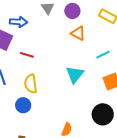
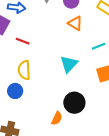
black circle: (103, 114) -> (74, 103), moved

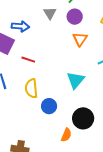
orange triangle: (75, 23) -> (80, 39), turned 35
blue circle: (15, 91) -> (49, 106), moved

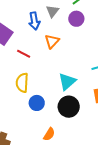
blue arrow: (21, 26) -> (34, 21), moved, turned 66
orange triangle: (80, 39) -> (52, 41), moved
black circle: (83, 118) -> (69, 107), moved

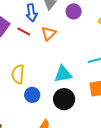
red line: (24, 54) -> (24, 31), moved
cyan triangle: (67, 82) -> (63, 74), turned 30

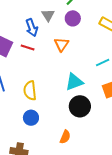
orange triangle: (49, 33) -> (61, 44), moved
blue circle: (32, 95) -> (31, 118), moved

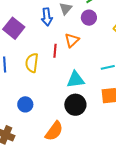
red line: (28, 47) -> (55, 51), moved, turned 64
yellow semicircle: (30, 91) -> (32, 63), moved
orange semicircle: (65, 137) -> (54, 131), size x1.5

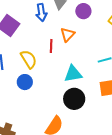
yellow semicircle: (32, 63) -> (29, 59), turned 144
blue circle: (25, 104) -> (25, 82), moved

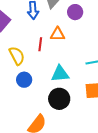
orange triangle: (68, 35) -> (57, 34), turned 42
blue circle: (25, 82) -> (24, 80), moved

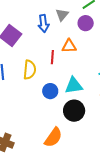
yellow semicircle: (17, 56) -> (30, 70), turned 36
blue circle: (24, 80) -> (50, 91), moved

